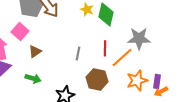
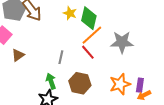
red line: (105, 48) -> (88, 52), turned -42
orange line: (122, 57) -> (92, 35), moved
green arrow: (33, 78) -> (51, 81), moved, turned -126

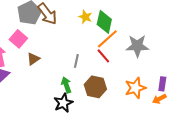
purple rectangle: (140, 85) -> (162, 84), moved

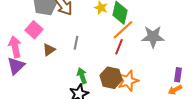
red line: (103, 56) -> (119, 47), turned 63
gray line: (76, 61) -> (76, 43), moved
orange star: (135, 88) -> (128, 81), moved

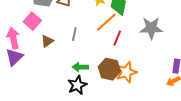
orange line: (123, 30) -> (106, 22), moved
green arrow: (82, 76) -> (80, 67), turned -70

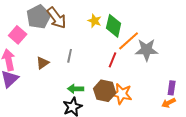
pink square: (32, 21) -> (18, 35), moved
orange line: (106, 22) -> (129, 41), moved
orange star: (126, 72) -> (122, 94), turned 30

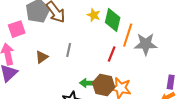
pink square: (18, 35) -> (17, 29), turned 30
orange line: (129, 41) -> (128, 35), turned -30
green arrow: (76, 89) -> (88, 83), moved

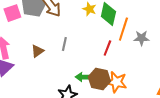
pink square: (17, 29) -> (12, 13), moved
gray star: (146, 44) -> (141, 38), size x0.7

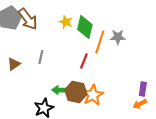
gray star: (141, 38) -> (118, 37), moved
orange star: (116, 82) -> (93, 95), turned 30

